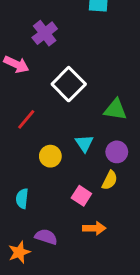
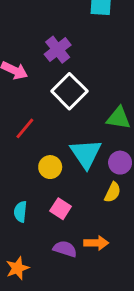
purple cross: (45, 33) -> (58, 50), moved
cyan triangle: (84, 143) -> (86, 154), size x1.6
pink square: (81, 196) -> (61, 209), moved
purple semicircle: (46, 237) -> (65, 249), moved

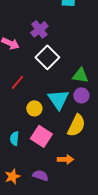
purple circle: (120, 163) -> (81, 95), moved
yellow semicircle: (113, 192) -> (76, 125), size x1.6
pink square: (61, 209) -> (41, 136), size x1.5
purple semicircle: (65, 249) -> (40, 175), moved

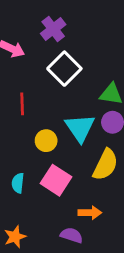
red line: (17, 82) -> (22, 104), turned -42
purple semicircle: (40, 175) -> (72, 235), moved

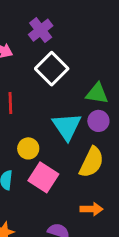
yellow circle: (46, 141) -> (28, 148), moved
orange arrow: (90, 213) -> (92, 209), moved

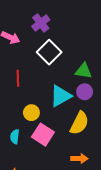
cyan triangle: (67, 126) -> (61, 96), turned 35

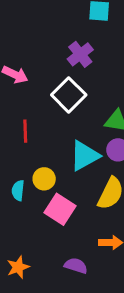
purple cross: (41, 23) -> (80, 54), moved
cyan semicircle: (15, 137) -> (18, 190), moved

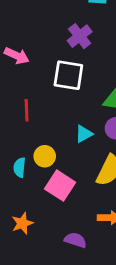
white square: (69, 95) -> (68, 75), turned -36
cyan triangle: (85, 156) -> (84, 134), size x0.6
orange star: (18, 267) -> (22, 223), moved

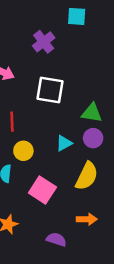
purple cross: (80, 36) -> (44, 42), moved
yellow circle: (45, 156) -> (23, 151), moved

